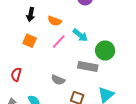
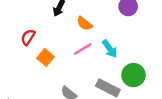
orange square: (30, 41) -> (45, 57), moved
red semicircle: (16, 74) -> (28, 37), moved

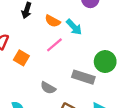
cyan arrow: (110, 49) -> (74, 27), moved

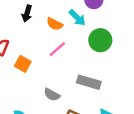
cyan arrow: (74, 27) -> (77, 18), moved
green circle: (105, 62) -> (100, 40), moved

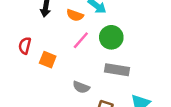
green circle: (100, 40) -> (111, 37), moved

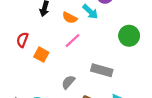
green circle: (111, 37) -> (129, 36), moved
gray semicircle: (81, 87) -> (68, 82), turned 104

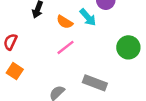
orange square: (41, 55) -> (15, 71), moved

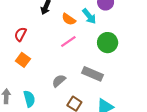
green circle: (128, 47) -> (108, 43), moved

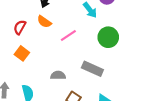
orange semicircle: (69, 19) -> (44, 22), moved
gray semicircle: (59, 81) -> (58, 75), turned 40

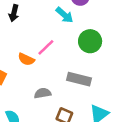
orange semicircle: (44, 22) -> (26, 59), moved

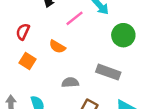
pink line: (46, 47) -> (74, 18), moved

